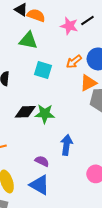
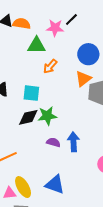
green triangle: (28, 40) -> (36, 45), moved
orange arrow: (74, 62) -> (50, 66), moved
cyan square: (43, 70) -> (31, 93), moved
purple semicircle: (42, 161) -> (53, 142), moved

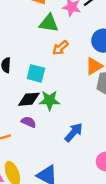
purple semicircle: (53, 142) -> (29, 122), moved
blue arrow: (73, 142) -> (74, 132), turned 36

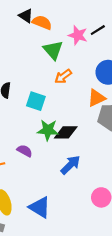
green triangle: (49, 23) -> (53, 50), turned 36
black diamond: (29, 99) -> (66, 132), moved

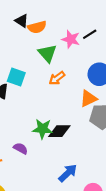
orange semicircle: (42, 22) -> (37, 27), turned 144
cyan square: (36, 101) -> (16, 77), moved
blue arrow: (70, 165) -> (68, 173), moved

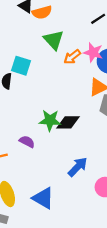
pink star: (71, 39) -> (93, 52), moved
orange arrow: (57, 78) -> (72, 57), moved

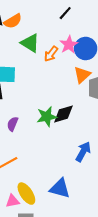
pink star: (93, 52) -> (69, 45), turned -30
purple semicircle: (27, 142) -> (13, 124), moved, turned -80

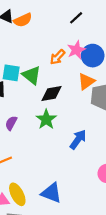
green triangle: (30, 43) -> (32, 75), moved
black diamond: (63, 114) -> (52, 94), moved
green star: (47, 117) -> (46, 119), turned -30
blue arrow: (83, 152) -> (78, 139), moved

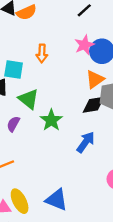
orange arrow: (57, 57) -> (42, 53), moved, turned -42
green triangle: (32, 75) -> (29, 99), moved
black diamond: (52, 94) -> (93, 105), moved

